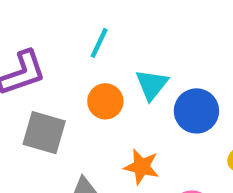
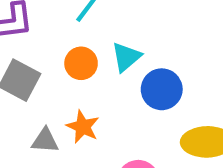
orange star: (141, 167) -> (83, 127), moved

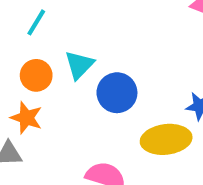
orange star: (83, 127) -> (26, 118), moved

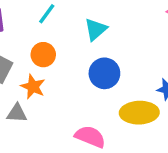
cyan triangle: (79, 65) -> (96, 29), moved

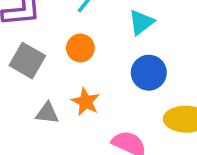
orange star: (33, 87) -> (86, 102), moved

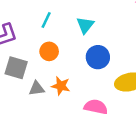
gray triangle: (47, 113) -> (37, 88), moved

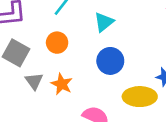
gray triangle: (37, 88) -> (34, 81), turned 49

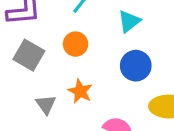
gray triangle: (34, 81) -> (46, 104), moved

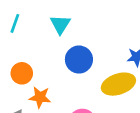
orange circle: (76, 44) -> (22, 73), moved

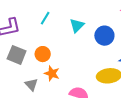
blue circle: (79, 60) -> (104, 36), moved

